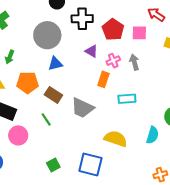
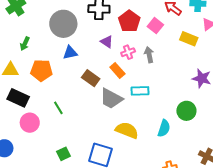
pink square: (139, 33) -> (155, 26), turned 35
orange rectangle: (103, 79) -> (117, 70), turned -63
brown rectangle: (53, 95) -> (91, 78), moved
gray trapezoid: (82, 108) -> (111, 99), moved

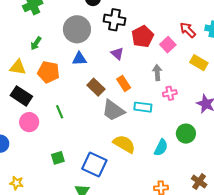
pink cross: (128, 52) -> (170, 93), moved

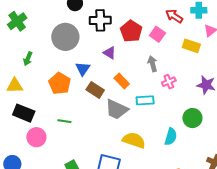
blue triangle: (79, 59) -> (83, 69), moved, turned -42
orange pentagon: (48, 72) -> (60, 83), moved, turned 30
green line: (60, 112) -> (64, 121), turned -48

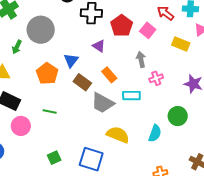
gray circle: (65, 37) -> (41, 30), moved

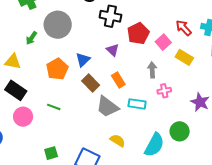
yellow rectangle: (181, 44) -> (184, 57), moved
cyan semicircle: (155, 133) -> (154, 145), size x1.4
yellow semicircle: (118, 135) -> (118, 141), size x0.7

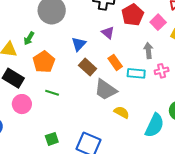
green arrow: (31, 38) -> (29, 38), moved
orange pentagon: (57, 69) -> (44, 62), moved
cyan rectangle: (137, 104) -> (136, 73), moved
yellow semicircle: (118, 141) -> (122, 112), moved

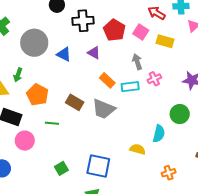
blue triangle: (79, 44) -> (64, 54), moved, turned -35
brown rectangle: (88, 67) -> (75, 102), moved
yellow semicircle: (122, 112) -> (138, 149), moved
cyan semicircle: (154, 125) -> (159, 134), size x0.7

